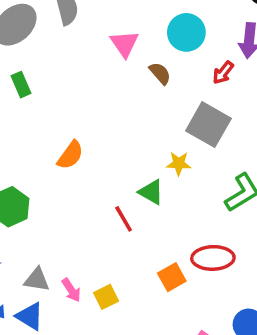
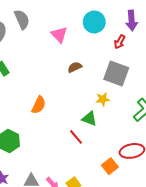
brown semicircle: (160, 73) -> (75, 67), moved, turned -64

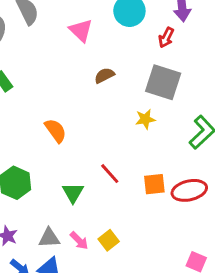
orange semicircle: (39, 105) -> (56, 131), turned -60
green triangle: (89, 119) -> (73, 193), moved, turned 42
orange square: (110, 166) -> (154, 184), moved, turned 35

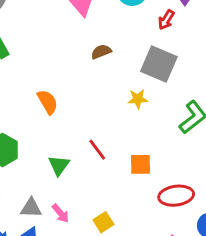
red ellipse: (189, 190) -> (176, 196), moved
yellow square: (109, 240) -> (103, 222), moved

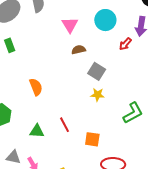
brown semicircle: (101, 52) -> (79, 50), moved
gray square: (159, 64) -> (97, 71), moved, size x0.7
green triangle: (59, 165) -> (37, 131), turned 49

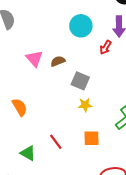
pink triangle: (70, 25) -> (34, 59), moved
green triangle: (37, 131) -> (28, 153), turned 35
orange square: (92, 139) -> (92, 138), moved

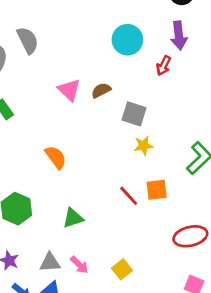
red line: (56, 142) -> (129, 196), moved
green triangle: (28, 153) -> (73, 218), turned -42

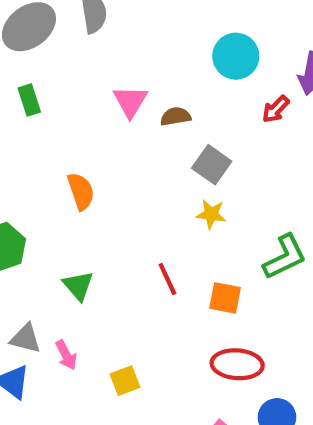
orange square: (157, 190) -> (225, 298), moved
green triangle: (73, 218) -> (78, 286), turned 50

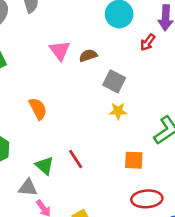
red line: (167, 279) -> (76, 159), moved
gray triangle: (26, 338) -> (28, 188), moved

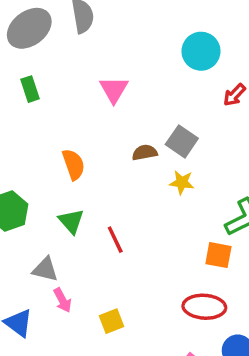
brown semicircle: (88, 56) -> (145, 153), moved
orange square: (134, 160) -> (218, 255), moved
green triangle: (45, 166) -> (71, 221), moved

